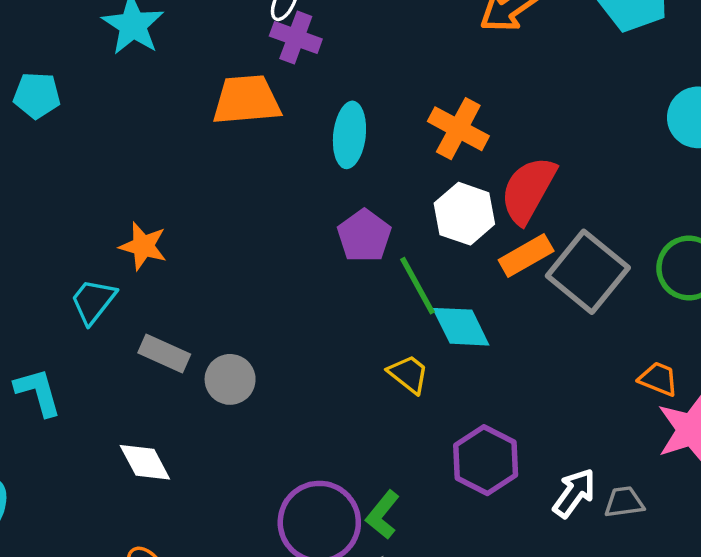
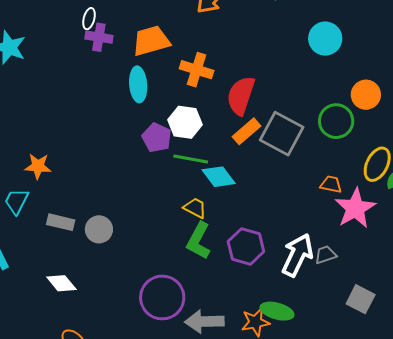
orange trapezoid: (247, 100) -> (151, 41), moved
white hexagon: (464, 214) -> (185, 122), moved
green line: (417, 286) -> (191, 159), turned -40
white arrow: (574, 493) -> (297, 255), size x1.5
green L-shape: (383, 515) -> (199, 241), moved, size x1.4

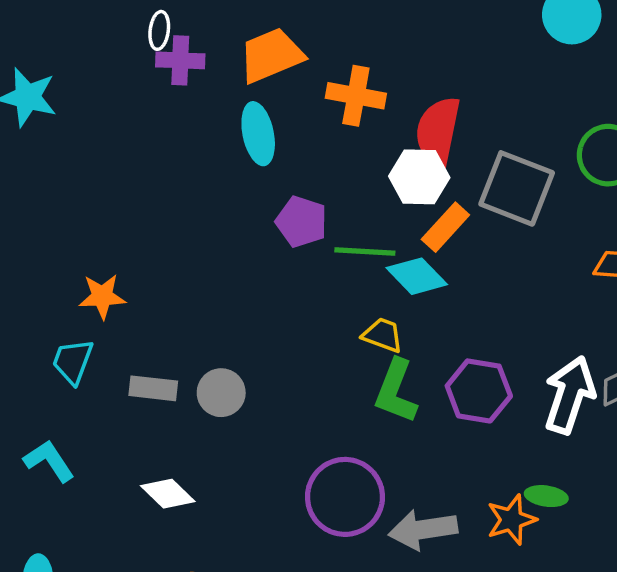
white hexagon: (185, 122) -> (419, 177), moved
orange rectangle: (246, 131) -> (445, 227), moved
green ellipse: (277, 311) -> (546, 496), size x0.7

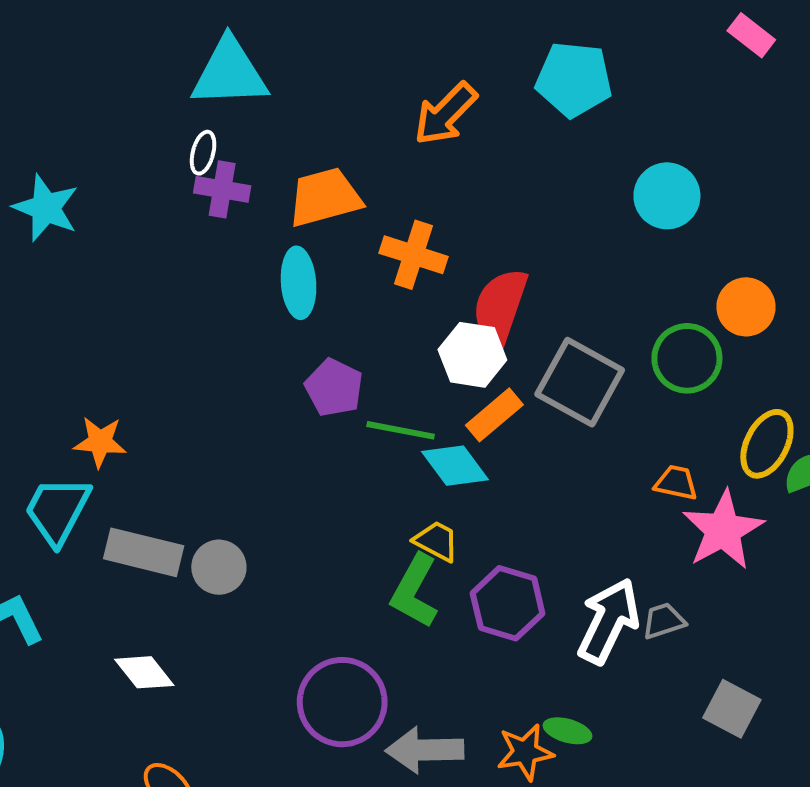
yellow trapezoid: (383, 335) -> (436, 541), moved
cyan trapezoid: (73, 361) -> (57, 510), size x1.4
gray rectangle: (153, 388) -> (144, 552), size x1.4

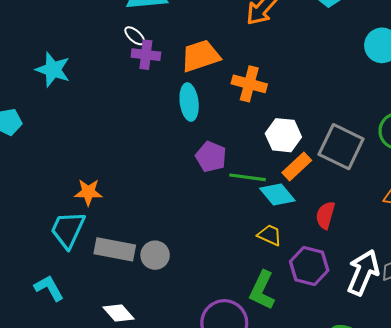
white ellipse: (203, 153) -> (135, 36), turned -60
red semicircle: (500, 307) -> (325, 215), moved, size x0.7
green L-shape: (415, 591) -> (262, 290), moved

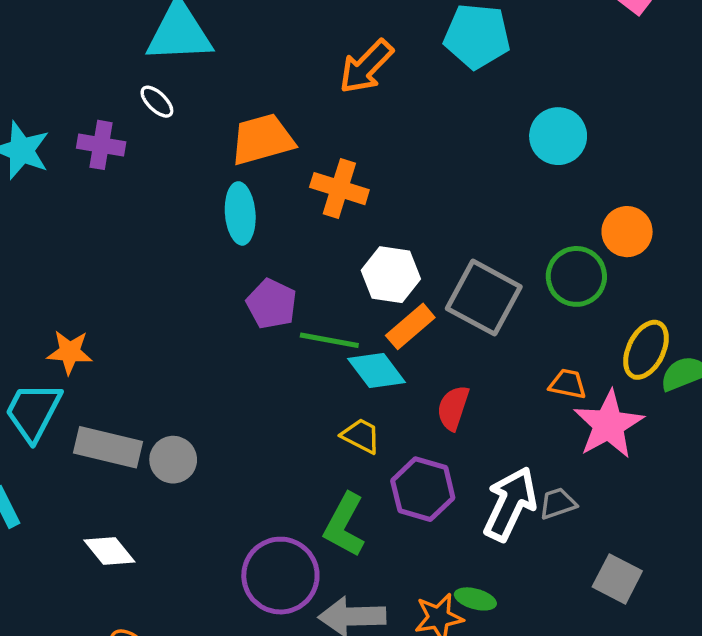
purple cross: (146, 55) -> (101, 145), moved

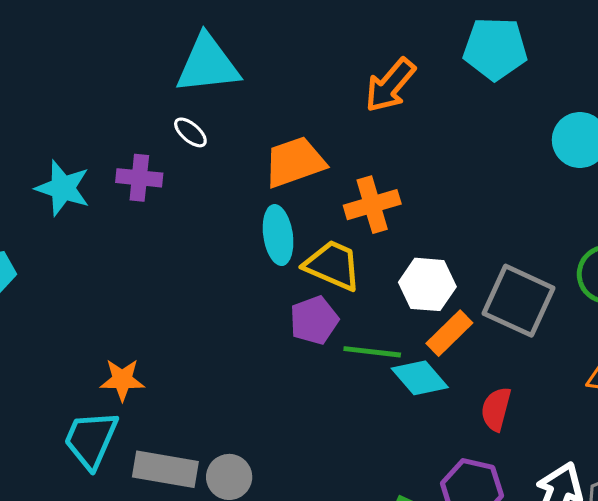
orange cross: (339, 189) -> (372, 205), turned -30
purple pentagon: (272, 304) -> (314, 320), turned 30
yellow trapezoid: (361, 436) -> (333, 265), moved, size x1.5

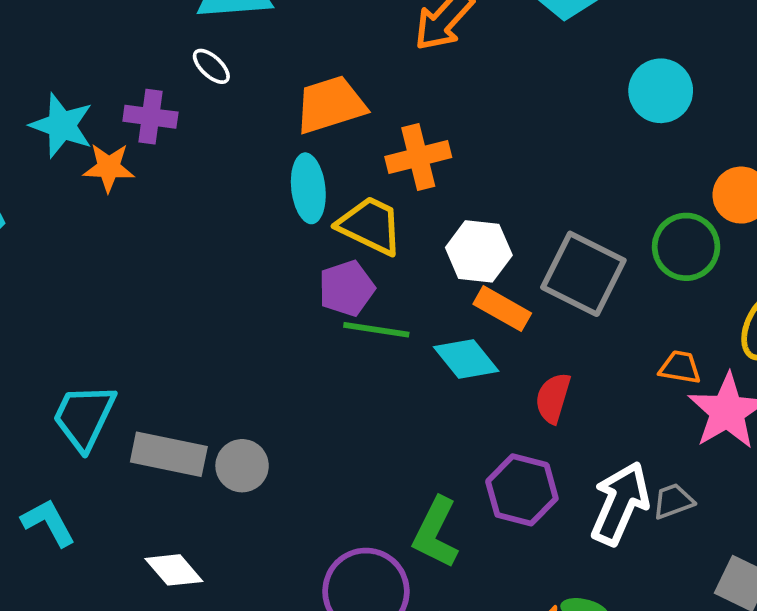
orange rectangle: (449, 333) -> (502, 309), turned 72
green line: (372, 352) -> (376, 330), moved
orange star: (122, 380) -> (109, 168), moved

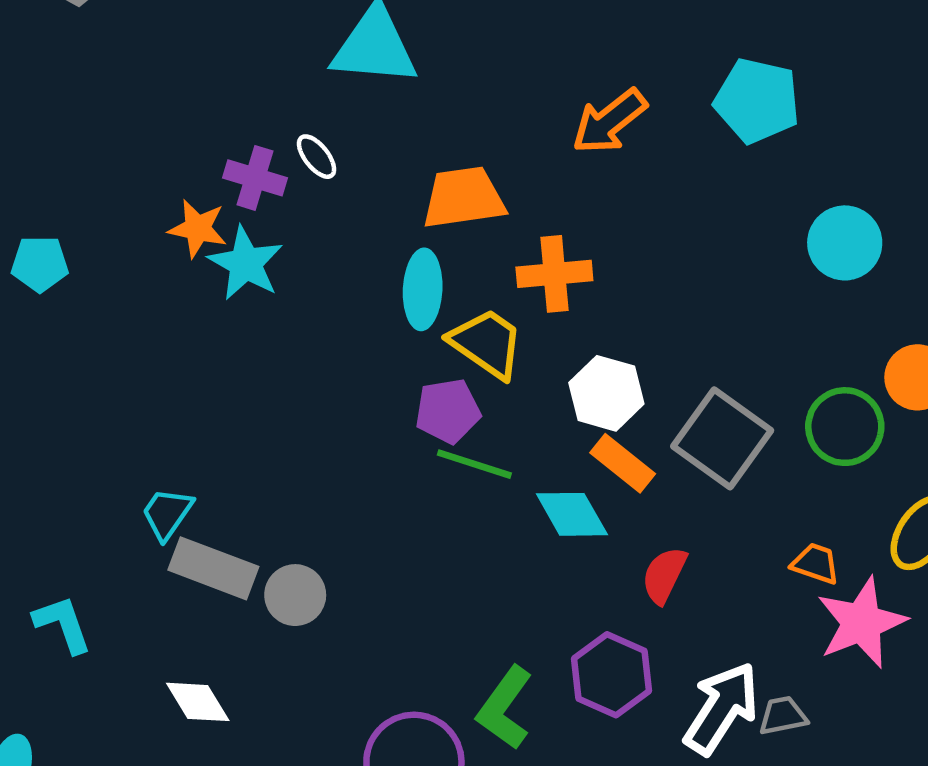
white ellipse: (211, 66) -> (317, 157), moved
cyan star: (62, 125) -> (246, 263), moved
cyan trapezoid: (84, 417) -> (167, 513), moved, size x0.7

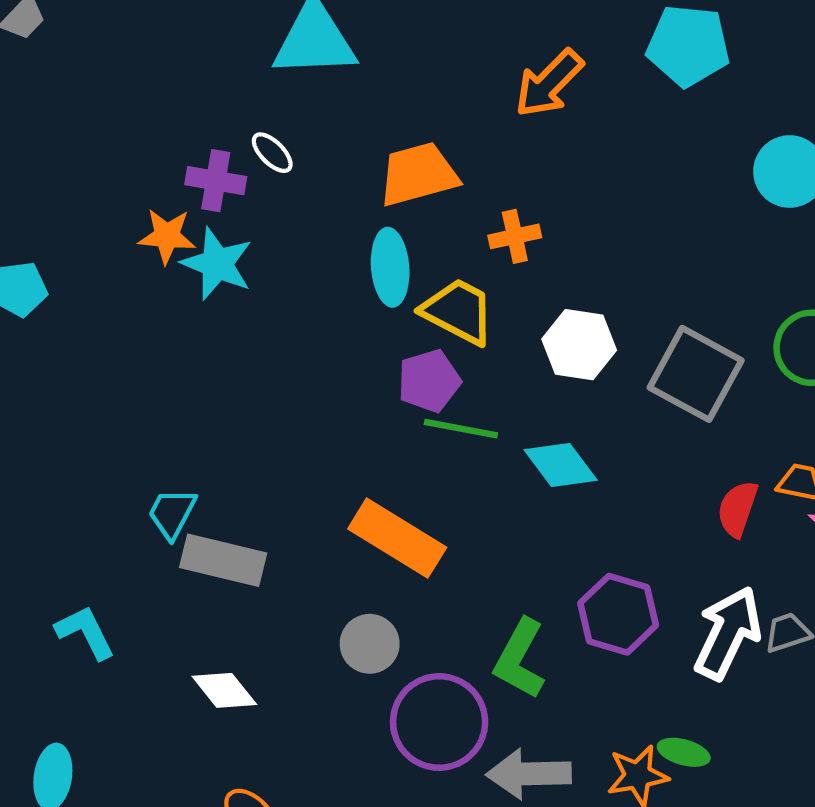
orange cross: (554, 274) -> (515, 236), size x0.7
orange rectangle: (623, 463) -> (397, 538), moved, size x1.5
red semicircle: (664, 575) -> (738, 509), moved
gray circle: (295, 595) -> (370, 644), moved

